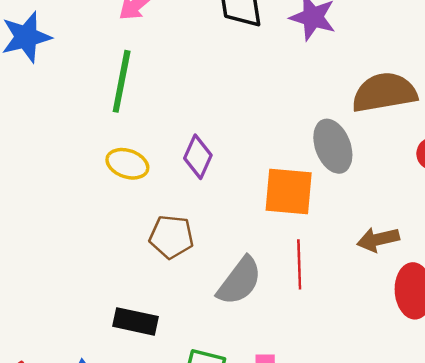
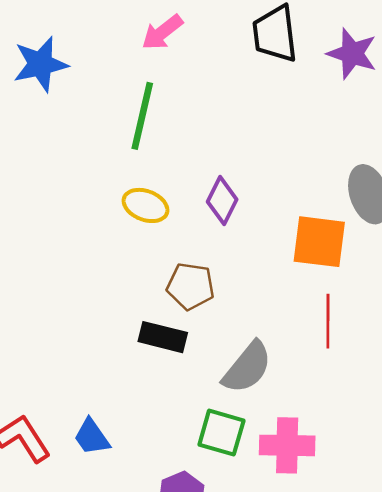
gray semicircle: (239, 281) -> (247, 367), moved
black rectangle: (135, 321) -> (163, 337), moved

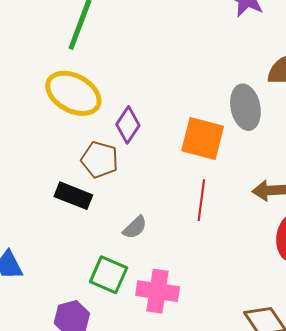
purple diamond: (222, 201) -> (128, 125), moved
yellow ellipse: (145, 205) -> (73, 93), size x1.6
gray semicircle: (247, 367) -> (135, 227), size x0.6

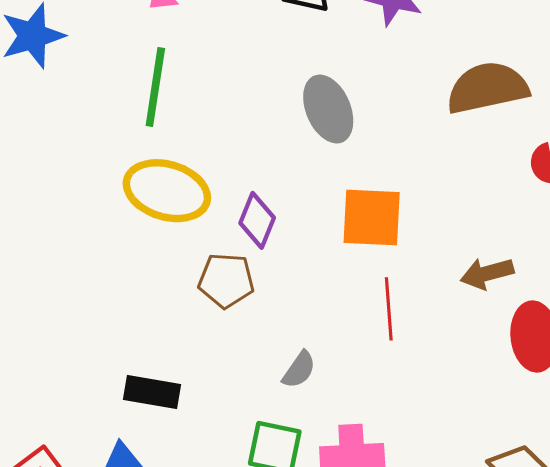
gray ellipse: (245, 107) -> (328, 109), moved
black rectangle: (73, 196) -> (152, 392), moved

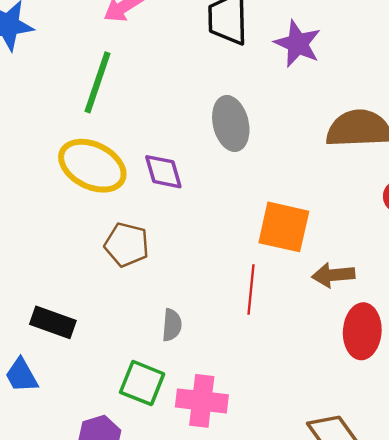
orange square: (372, 218) -> (284, 227), moved
purple diamond: (257, 220) -> (163, 172), moved, turned -48
gray semicircle: (299, 370) -> (172, 325), turned -40

